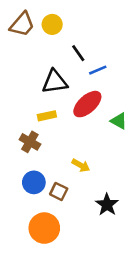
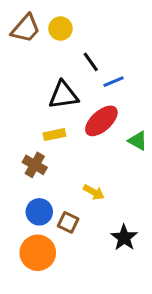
orange circle: (44, 228) -> (38, 253), moved

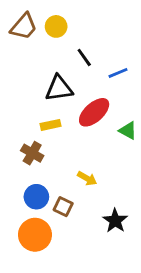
blue line: (114, 82) -> (118, 73), moved

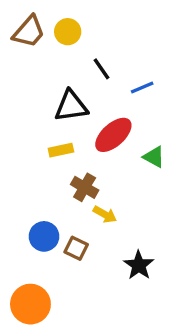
brown cross: (32, 153) -> (85, 187), moved
orange circle: (35, 235) -> (30, 304), moved

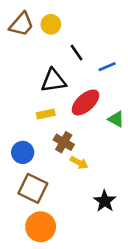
blue circle: (44, 236) -> (23, 152), moved
brown square: (76, 248) -> (33, 188), moved, size x1.6
orange circle: (30, 304) -> (41, 227), moved

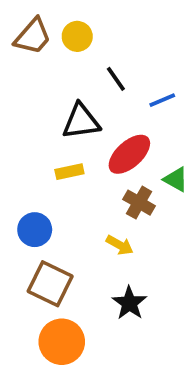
brown cross: (64, 142) -> (139, 203), moved
black star: (105, 201) -> (129, 303), moved

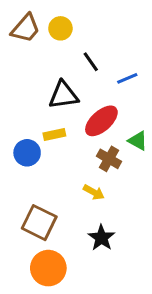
blue circle: (35, 230) -> (27, 153), moved

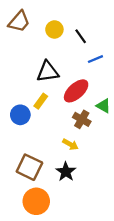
yellow circle: (60, 28) -> (54, 29), moved
black line: (91, 62) -> (81, 36), moved
yellow rectangle: (54, 135) -> (41, 101), turned -42
black star: (101, 238) -> (66, 172), moved

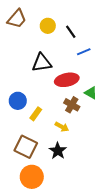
red ellipse: (76, 91) -> (67, 80), turned 30
yellow rectangle: (41, 101) -> (36, 114), moved

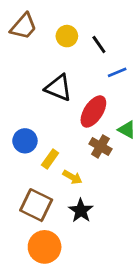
black triangle: (42, 63) -> (58, 88), turned 30
red ellipse: (67, 80) -> (93, 111), turned -45
yellow arrow: (62, 127) -> (72, 177), moved

